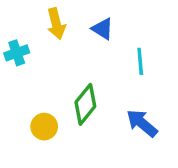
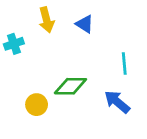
cyan line: (140, 61) -> (124, 64), moved
green diamond: (85, 104) -> (70, 86), turned 52

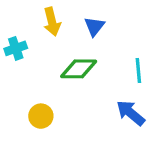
blue triangle: (85, 24) -> (94, 26), turned 36
green diamond: (70, 86) -> (79, 69), moved

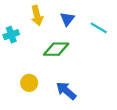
cyan line: (138, 70) -> (99, 28), moved, turned -54
blue arrow: (131, 113) -> (66, 91), moved

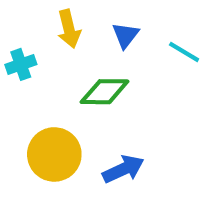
yellow circle: (29, 83) -> (54, 154), size x1.6
blue arrow: (66, 91) -> (123, 169), turned 115

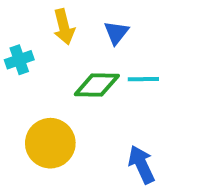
cyan line: (184, 52) -> (143, 79), moved, turned -32
blue arrow: (123, 169) -> (141, 165), moved, turned -90

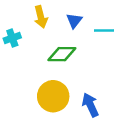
cyan line: (143, 79) -> (104, 31), moved
yellow circle: (50, 143) -> (53, 96), moved

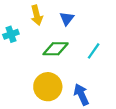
cyan line: (104, 31) -> (94, 51), moved, turned -54

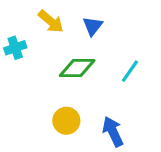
yellow arrow: (37, 15) -> (51, 21), turned -36
yellow circle: (48, 87) -> (66, 121), size x0.7

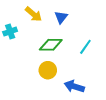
yellow circle: (66, 121) -> (48, 70), moved
blue arrow: (113, 132) -> (74, 86), turned -48

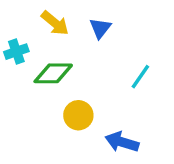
green diamond: (51, 45) -> (53, 73), moved

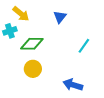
yellow arrow: (55, 23) -> (21, 14), moved
yellow circle: (78, 115) -> (33, 69), moved

